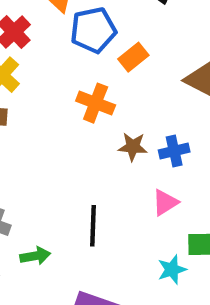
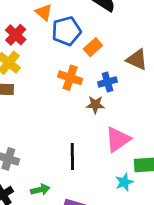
blue cross: (174, 151) -> (107, 82), moved
pink triangle: (165, 203) -> (118, 139), size x1.5
green arrow: (35, 256) -> (40, 190), moved

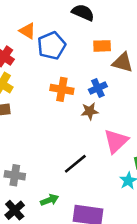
orange rectangle: (93, 47) -> (102, 46), moved, turned 48
black line: (72, 156) -> (75, 164), turned 60

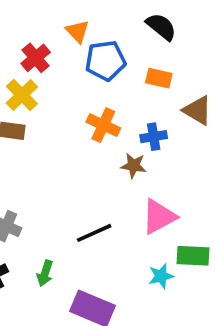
orange rectangle: (102, 46) -> (159, 78), moved
green arrow: (49, 200) -> (45, 273), turned 114

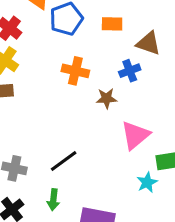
blue cross: (154, 137) -> (130, 71), moved
black line: (94, 233) -> (64, 161), moved

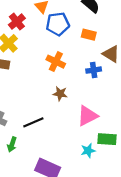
brown star: (106, 98) -> (60, 94), moved
green arrow: (53, 200) -> (12, 144), moved

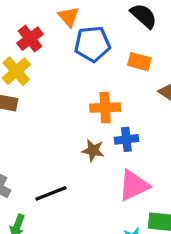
orange cross: (56, 62) -> (105, 108), moved, turned -30
blue cross: (94, 70) -> (126, 139), moved

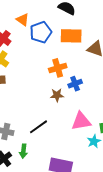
orange rectangle: (139, 62) -> (71, 36), size x1.5
pink triangle: (134, 185) -> (81, 121), moved, turned 30

